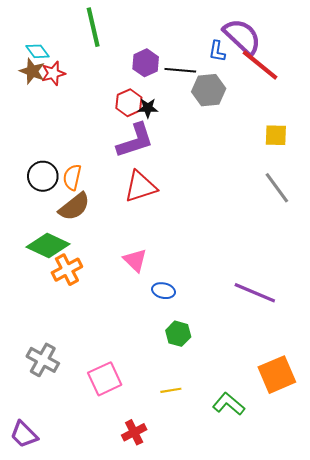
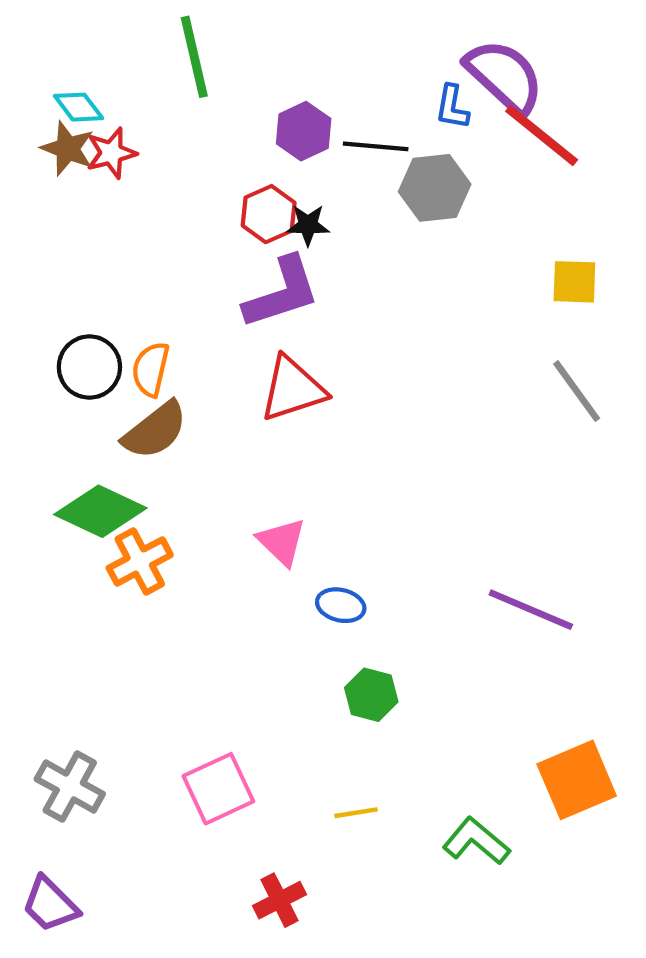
gray cross: (43, 360) -> (70, 786), moved

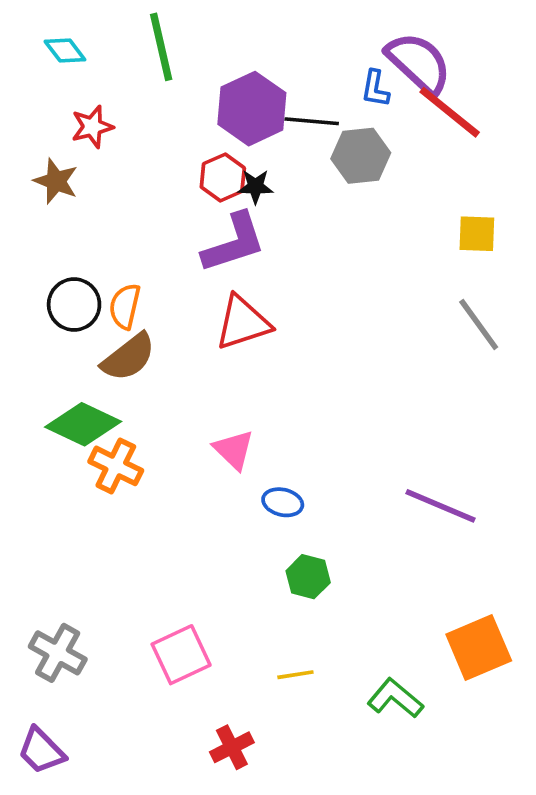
cyan diamond: (79, 107) -> (65, 50), moved
purple hexagon: (304, 131) -> (252, 109), size x1.5
brown star: (68, 149) -> (56, 181), moved
orange cross: (140, 561) -> (116, 466), turned -36

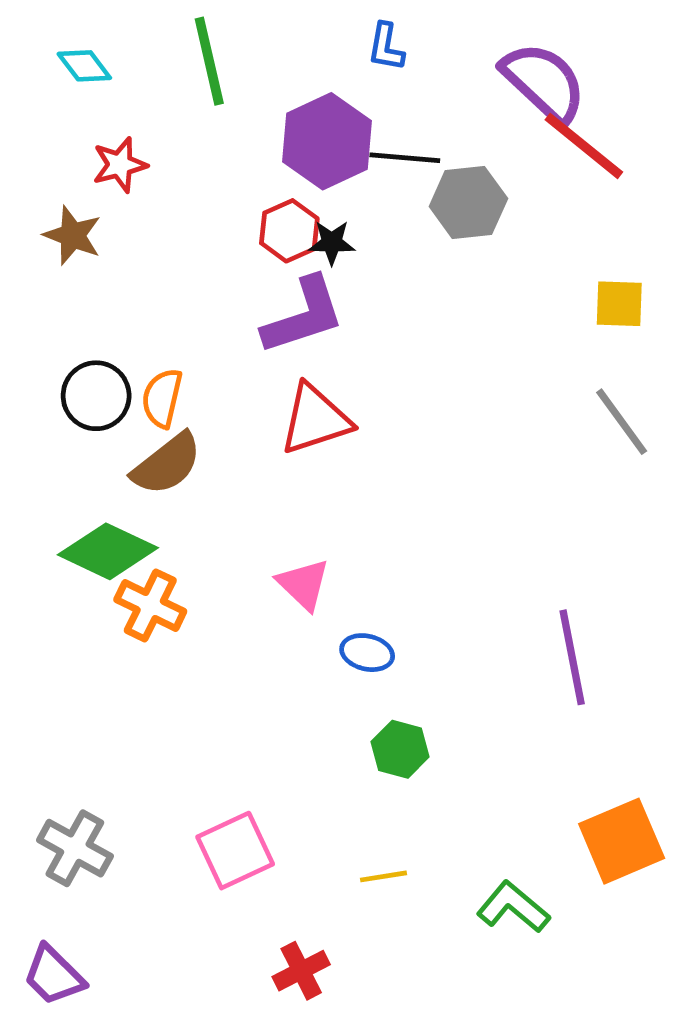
blue L-shape: (375, 89) -> (386, 47), moved
purple line: (441, 506) -> (572, 657), turned 56

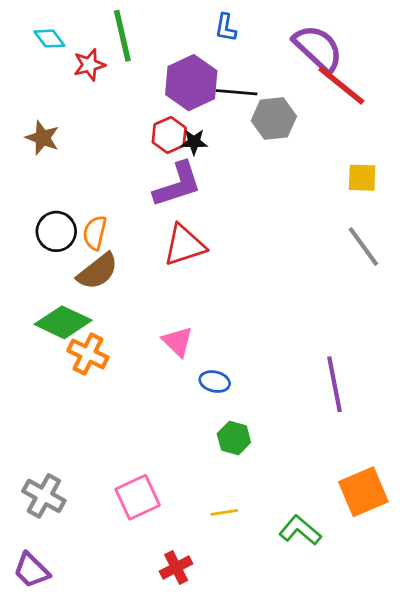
red star: (120, 165) -> (89, 65), moved

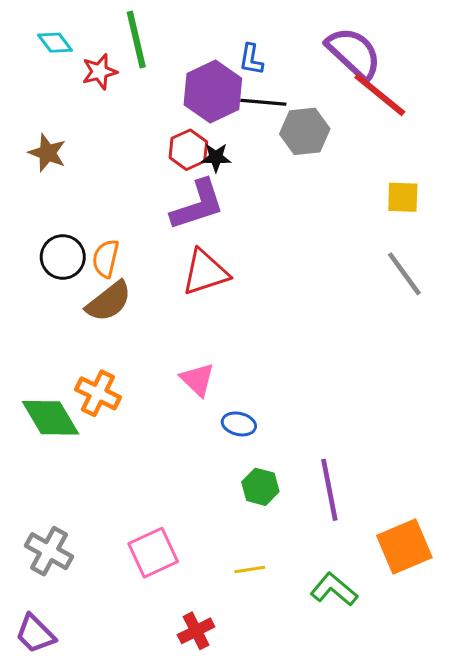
blue L-shape: (226, 28) -> (251, 59), moved
green diamond: (63, 322) -> (50, 418), moved, turned 34
purple line: (334, 384) -> (329, 490), moved

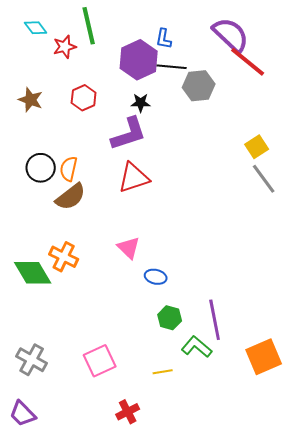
red hexagon: (188, 150) -> (84, 98), moved
yellow square: (403, 197) -> (257, 147), moved, turned -35
green L-shape: (334, 589) -> (197, 347), moved

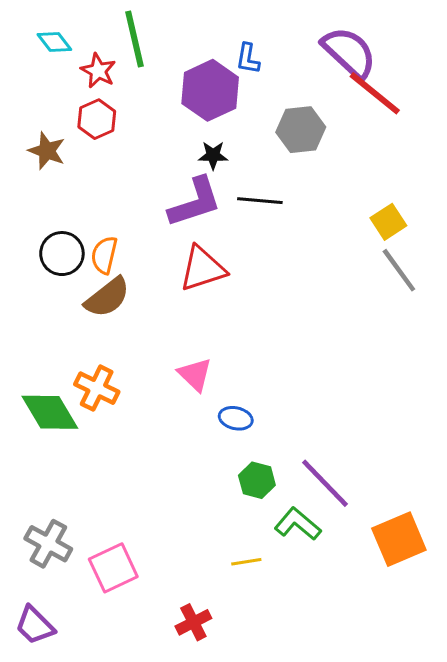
red star: (65, 47) -> (98, 71), turned -30
black line: (172, 67) -> (260, 201), moved
red hexagon: (84, 98) -> (97, 119), moved
purple line: (215, 320) -> (325, 483), turned -33
pink square: (100, 361) -> (113, 568), moved

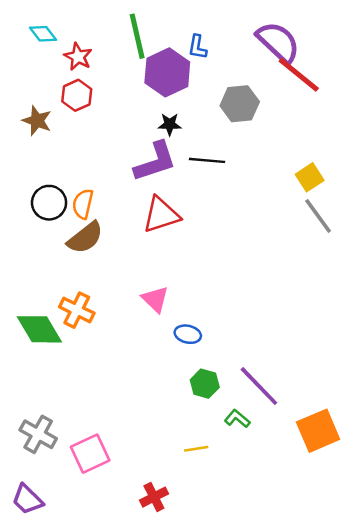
green line: (134, 39) -> (137, 36), moved
green L-shape: (298, 524) -> (237, 419), size x0.7

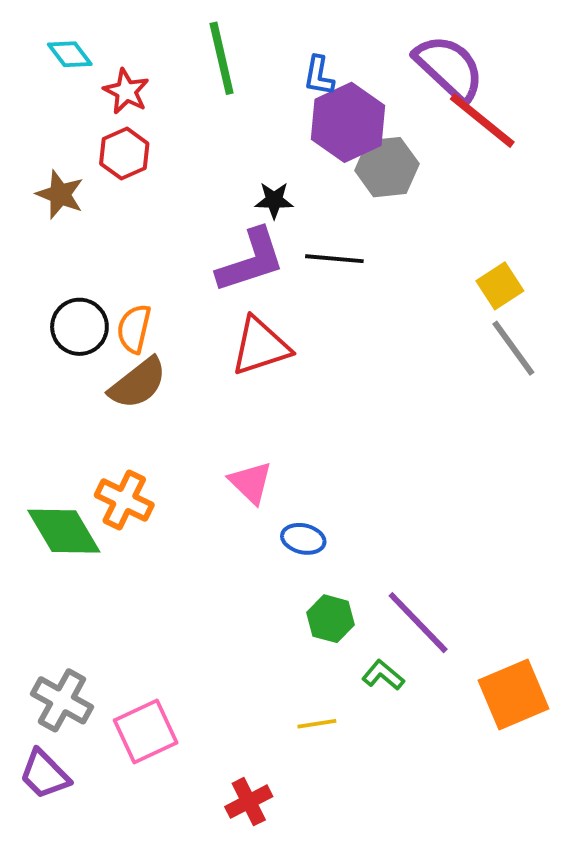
purple hexagon: (167, 72) -> (348, 122), moved
purple trapezoid: (27, 499) -> (44, 774), moved

